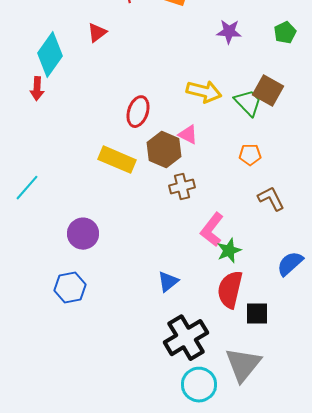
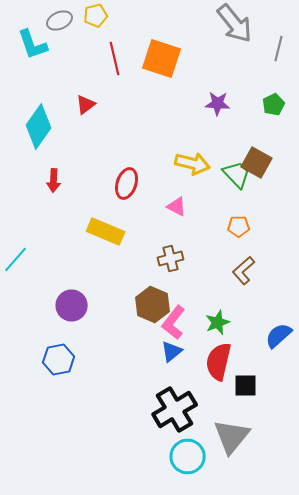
red arrow: (37, 89) -> (54, 180), moved
brown hexagon: (164, 150) -> (153, 304), moved
brown L-shape: (271, 199) -> (244, 270), moved, turned -104
pink L-shape: (212, 230) -> (174, 322), moved
blue triangle: (168, 282) -> (172, 352), moved

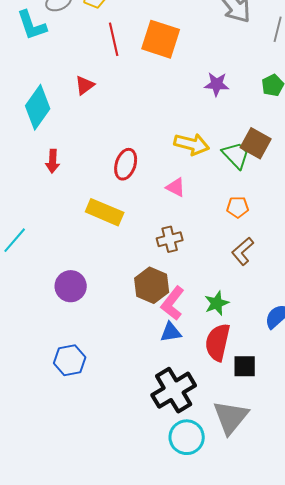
blue triangle: (172, 352) -> (171, 332), turned 30
blue hexagon: (59, 360) -> (70, 360), moved

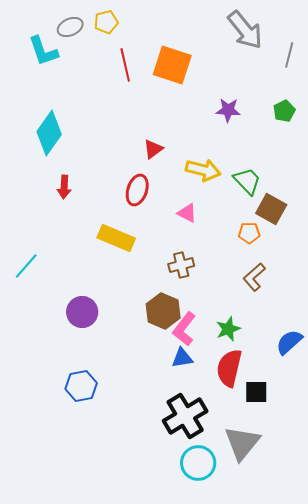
red triangle: (85, 85) -> (153, 149), moved
brown square: (256, 143) -> (271, 209), moved

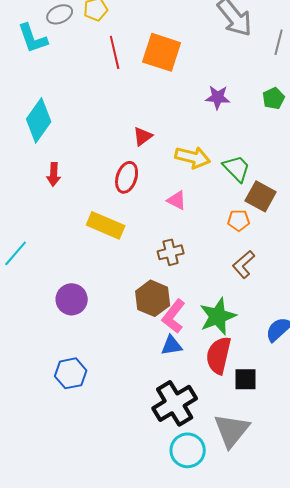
green star: (228, 329) -> (218, 316), size x1.5

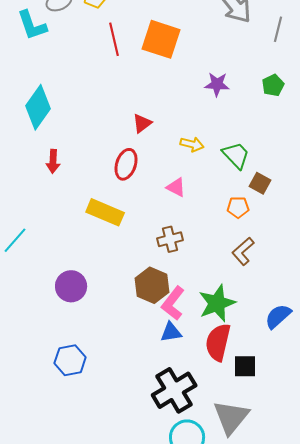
yellow arrow: (193, 157) -> (192, 144), size x0.7
brown square: (261, 196) -> (260, 183), size x0.7

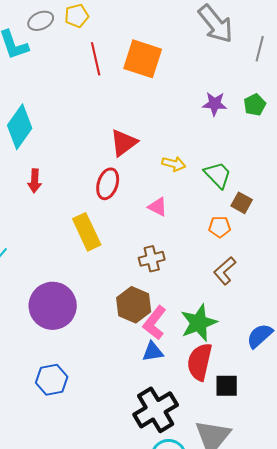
purple star: (217, 84) -> (215, 104), moved
red triangle: (142, 123) -> (124, 143), size x1.4
yellow rectangle: (105, 212) -> (87, 232), turned 42
purple circle: (71, 286) -> (53, 306), size x1.5

